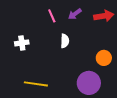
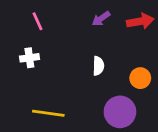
pink line: (52, 16) -> (38, 21), moved
white semicircle: (65, 41) -> (98, 66), moved

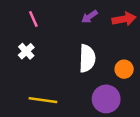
white cross: (29, 58) -> (26, 51), turned -35
white semicircle: (98, 66) -> (87, 58), size x1.6

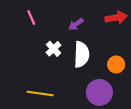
purple arrow: (89, 17) -> (76, 24), moved
white cross: (26, 51) -> (54, 49), moved

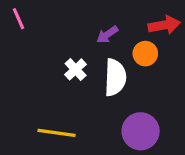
pink line: (31, 18) -> (18, 19), moved
orange circle: (116, 64) -> (145, 54), moved

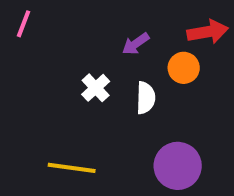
pink line: (18, 19) -> (24, 24), turned 45
white semicircle: (115, 77) -> (146, 98), size x0.7

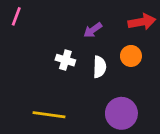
orange circle: (184, 68) -> (131, 56), moved
white cross: (96, 88) -> (65, 60), turned -30

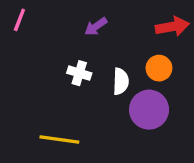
purple arrow: (93, 30) -> (96, 27), moved
purple circle: (121, 113) -> (149, 110), moved

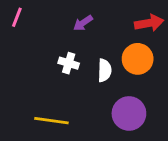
orange circle: (159, 68) -> (138, 59), size x1.4
purple circle: (149, 110) -> (129, 113), moved

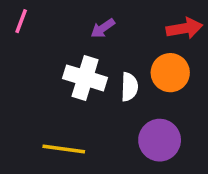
white cross: (69, 63) -> (85, 78), size x1.6

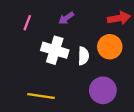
pink line: (21, 21) -> (27, 23), moved

